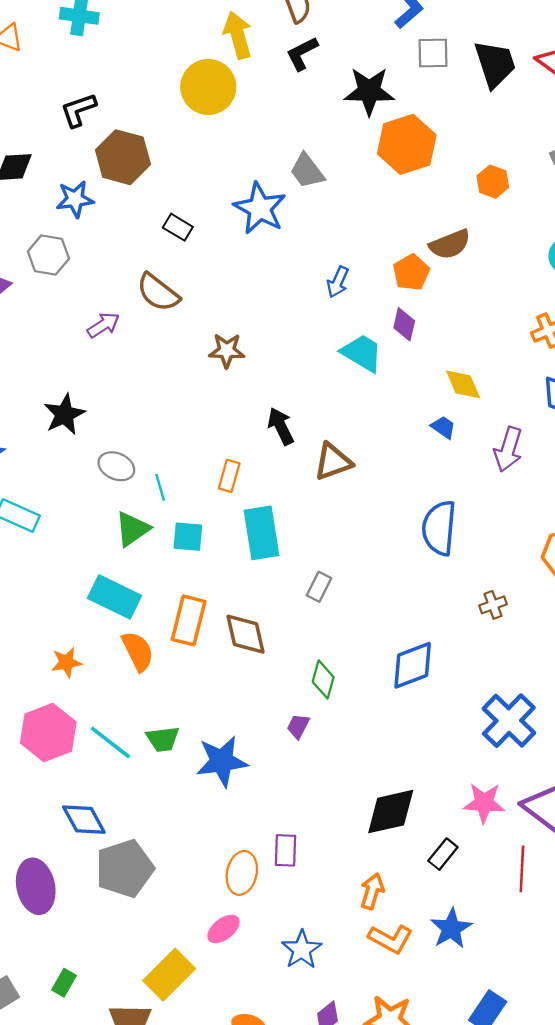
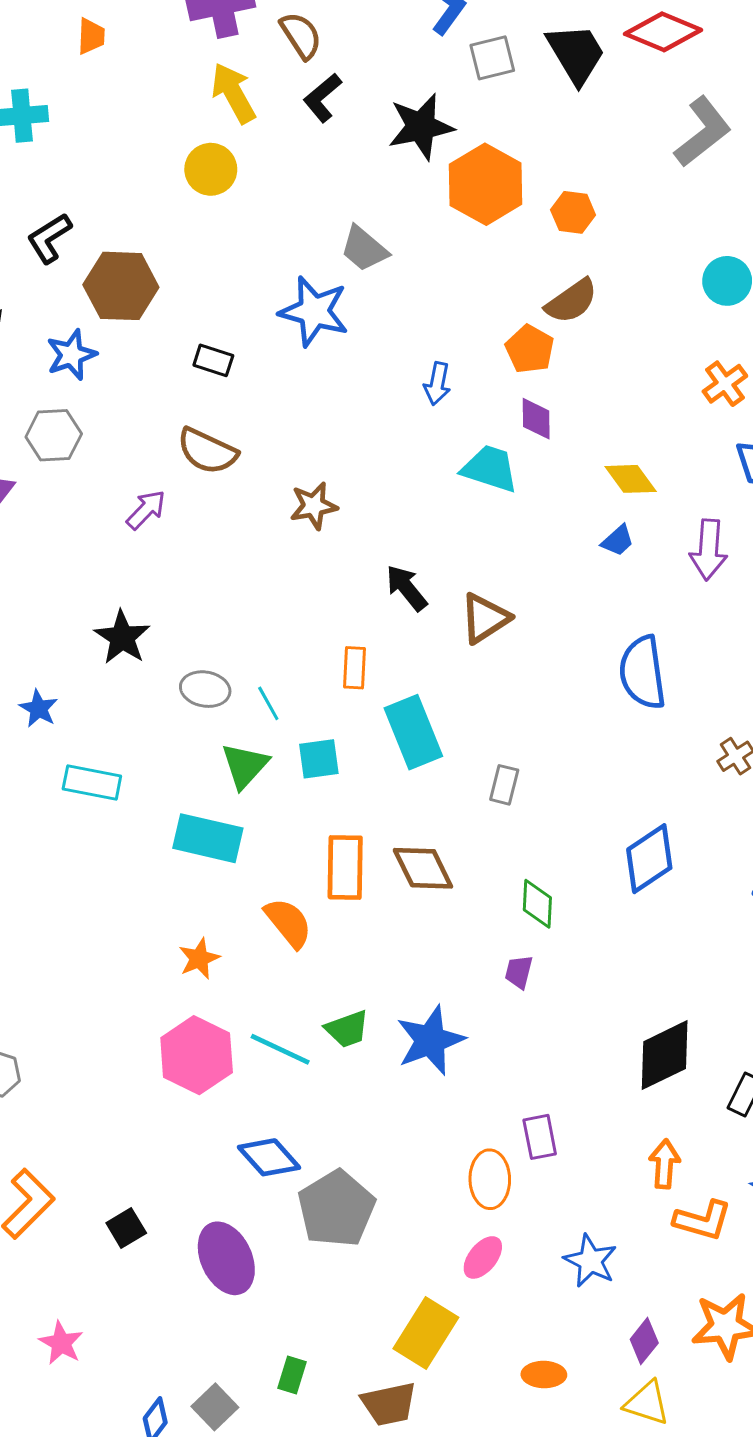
yellow circle: (208, 87) -> (211, 169), size x0.7
orange hexagon: (493, 182) -> (573, 212), moved
blue trapezoid: (443, 427) -> (618, 540), turned 116
cyan rectangle: (115, 597) -> (208, 838), moved

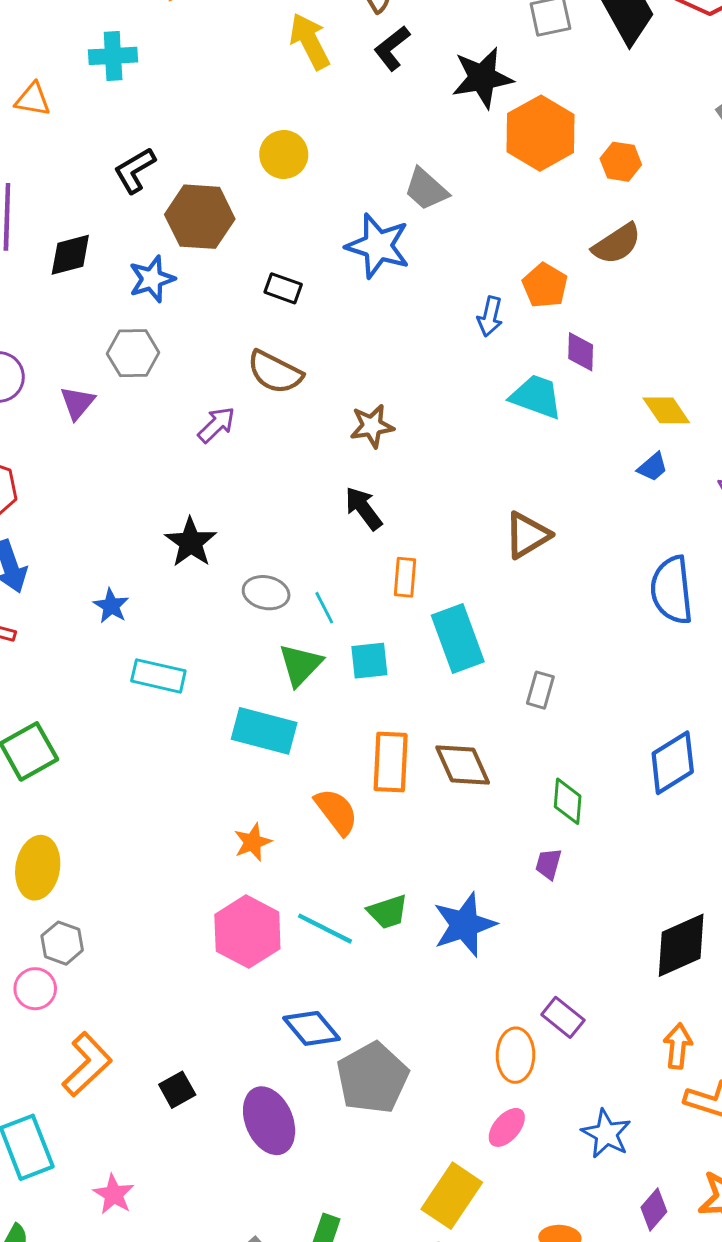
yellow circle: (211, 169) -> (284, 154), moved
orange pentagon: (530, 349) -> (545, 285), moved
black arrow: (406, 588) -> (364, 508), moved
purple rectangle: (540, 1137) -> (563, 1017), turned -42

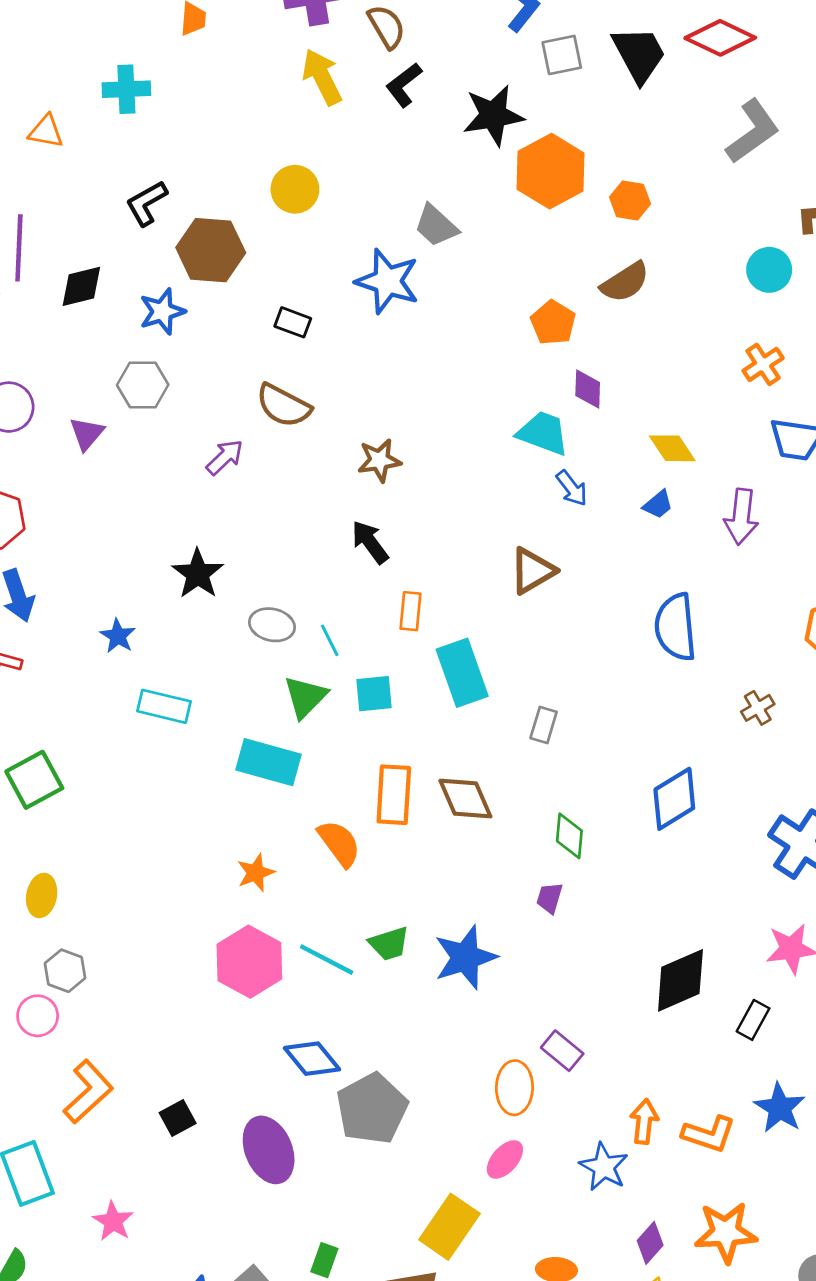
blue arrow: (490, 316) -> (572, 488), moved, turned -51
yellow ellipse: (38, 868) -> (42, 895), size x0.7
orange arrow: (678, 1046) -> (644, 1121), moved

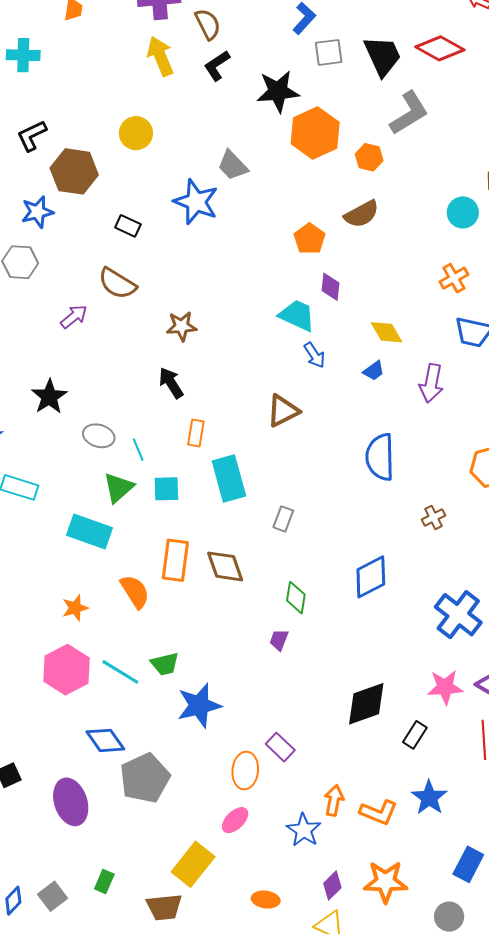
gray L-shape: (753, 131) -> (409, 113), moved
blue star: (465, 957) -> (199, 705), moved

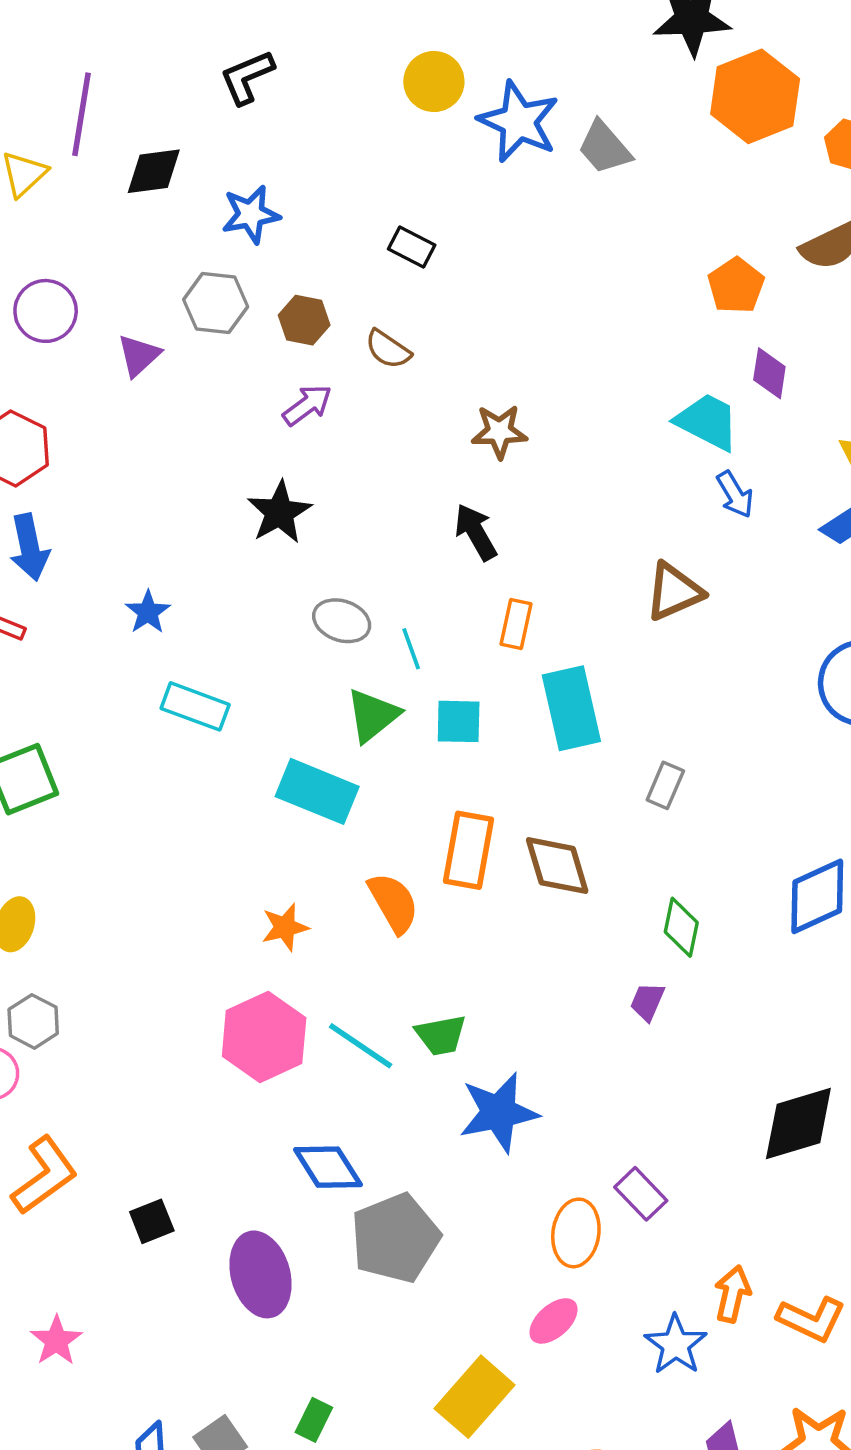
brown hexagon: (74, 171) -> (304, 320), moved, size x0.6
blue star: (196, 202) -> (519, 122), moved
brown semicircle: (117, 283) -> (388, 349), size x0.7
black star: (49, 397) -> (279, 512), moved

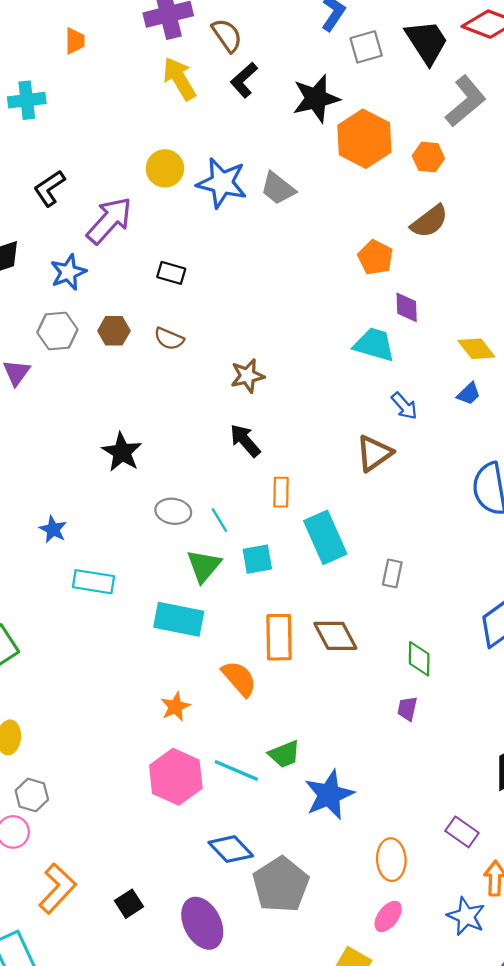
purple arrow: (307, 405) -> (109, 221), moved, size x1.6
blue arrow: (735, 494) -> (404, 406), moved
purple rectangle: (641, 1194) -> (462, 832), moved

